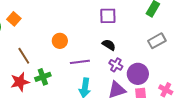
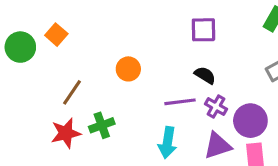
brown line: (24, 56) -> (72, 92), turned 66
purple line: (80, 62) -> (180, 102), moved

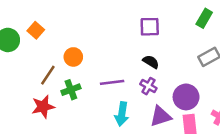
orange circle: (128, 69) -> (73, 57), moved
purple line: (180, 102) -> (112, 82), moved
purple cross: (216, 107) -> (148, 86), moved
green cross: (102, 125) -> (71, 90), moved

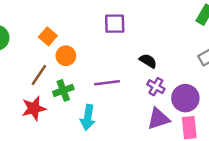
purple square: (150, 27) -> (115, 24), moved
orange square: (36, 30) -> (48, 36), moved
purple cross: (148, 86) -> (156, 87), moved
cyan arrow: (122, 114) -> (88, 117), moved

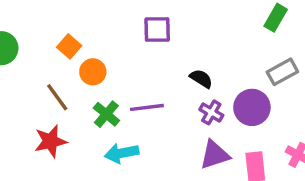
brown line: (39, 75) -> (57, 97), turned -70
green cross: (63, 90) -> (106, 114), moved, turned -30
purple circle: (185, 98) -> (252, 107), moved
cyan arrow: (88, 117) -> (122, 153), turned 70

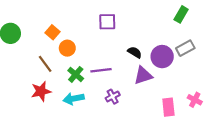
purple circle: (252, 107) -> (162, 57), moved
purple cross: (211, 112) -> (113, 97), moved, turned 32
cyan arrow: (122, 153) -> (74, 99), moved
purple triangle: (215, 155) -> (143, 76), moved

